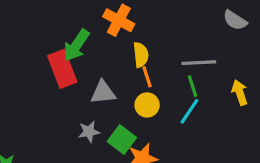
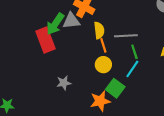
gray line: (199, 63) -> (126, 36), moved
gray triangle: (103, 92) -> (71, 21), moved
green square: (122, 140) -> (115, 88), moved

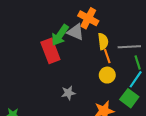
gray triangle: (71, 21) -> (76, 32), turned 30
green square: (115, 88) -> (129, 98), moved

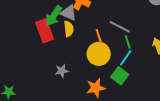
yellow semicircle: (103, 41) -> (69, 29), moved
gray line: (129, 47) -> (120, 27), turned 30
yellow circle: (107, 75) -> (99, 54), size x1.5

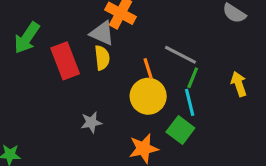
green arrow: (54, 16) -> (27, 38), moved
green line: (128, 42) -> (193, 78), turned 40
cyan line: (126, 58) -> (190, 102), turned -48

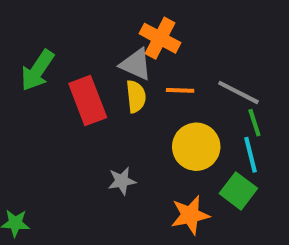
orange line: (148, 69) -> (180, 90), moved, turned -70
green line: (193, 78) -> (254, 123), turned -40

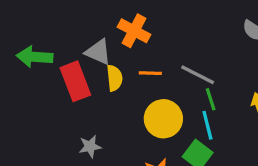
gray triangle: (136, 64) -> (98, 52), moved
green arrow: (37, 70) -> (35, 57), turned 60
gray star: (122, 181) -> (90, 146), moved

